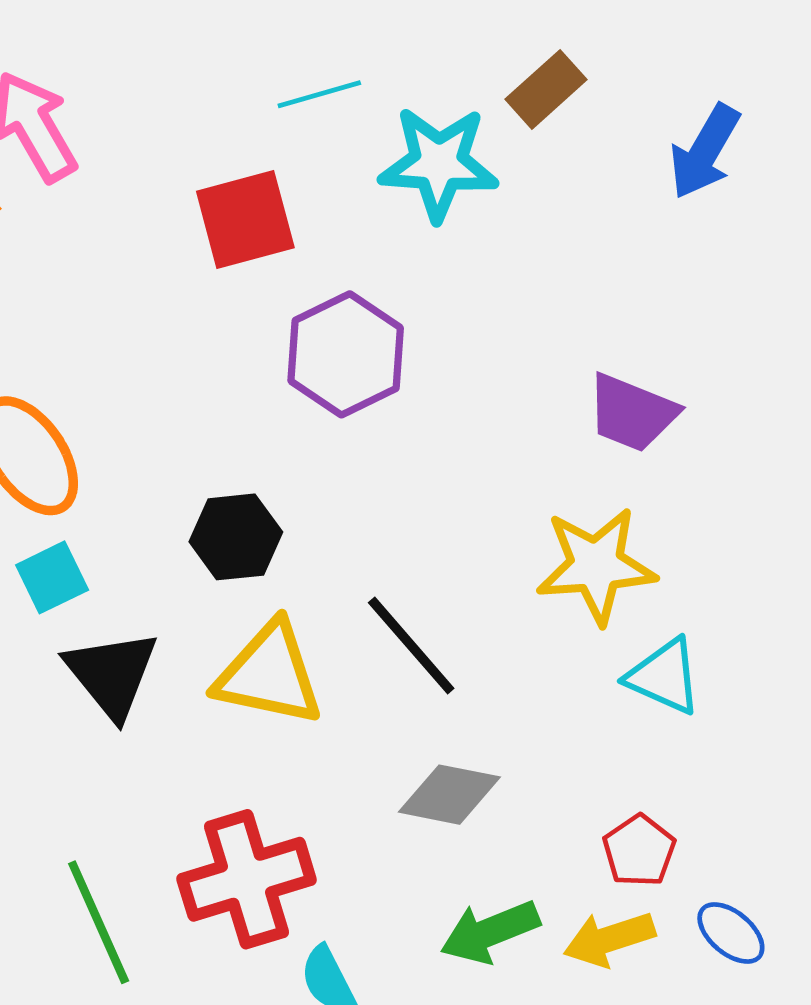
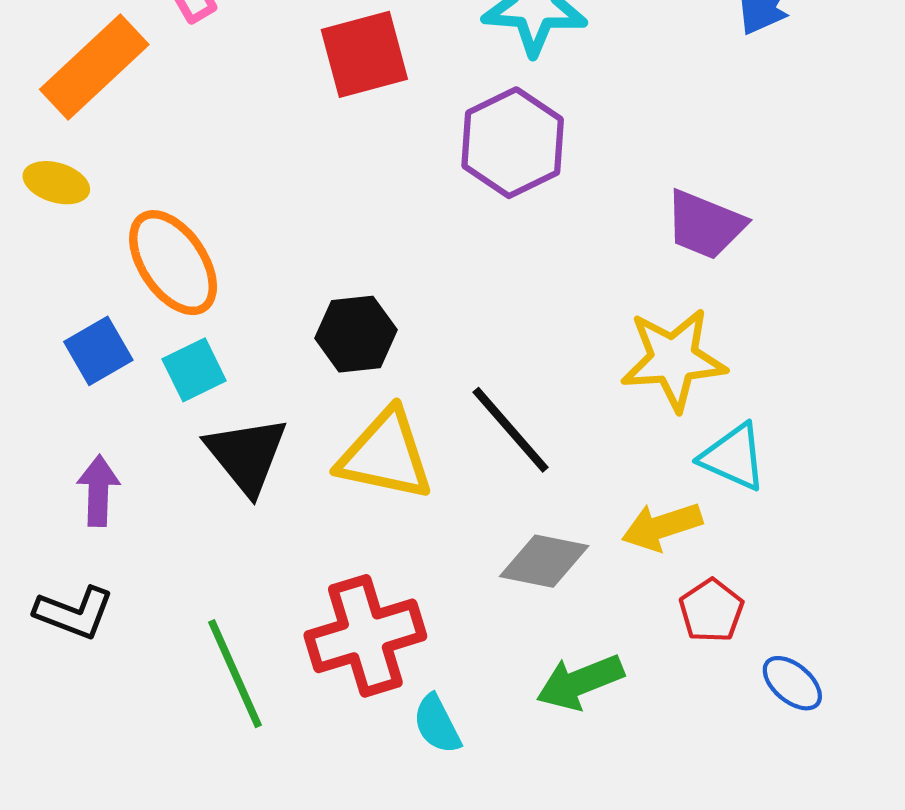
purple hexagon: (346, 354) -> (513, 143), moved
yellow arrow: (609, 939) -> (662, 526), moved

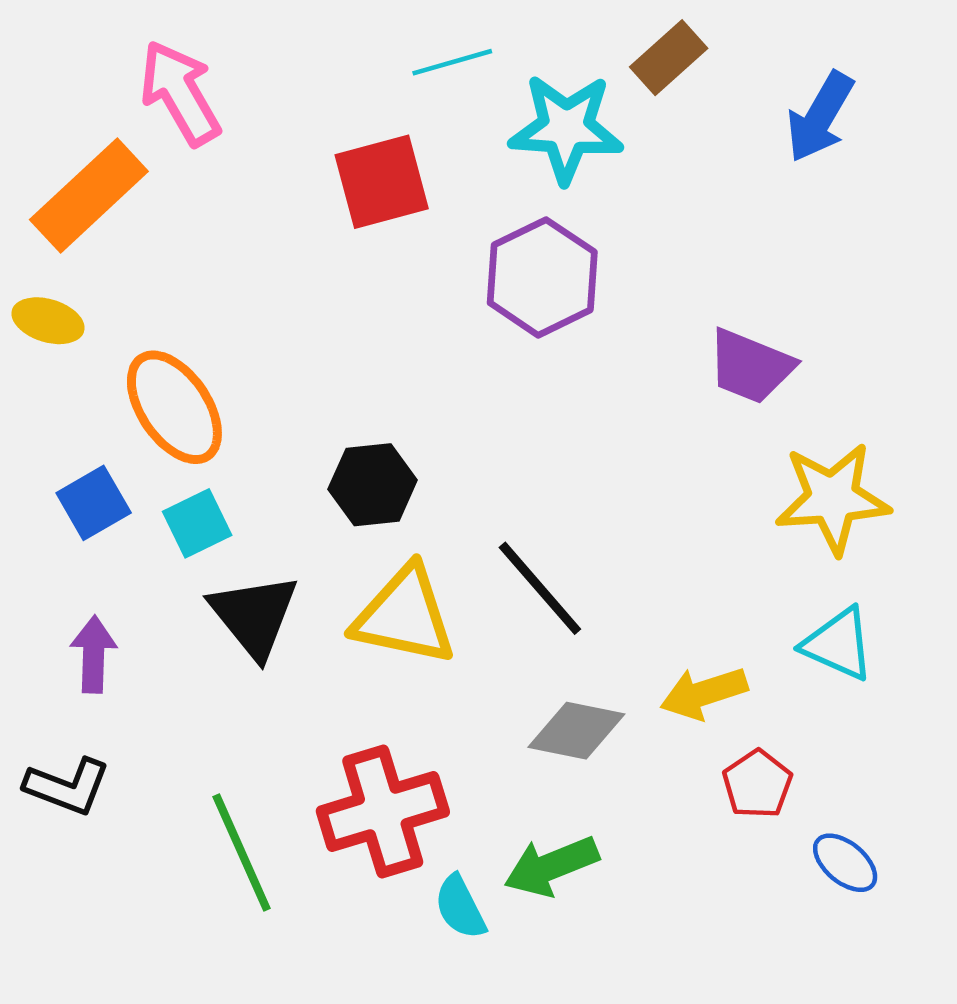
yellow star: (673, 359) -> (833, 498), moved
cyan triangle: (733, 457) -> (838, 644), moved
green arrow: (580, 682) -> (551, 866), moved

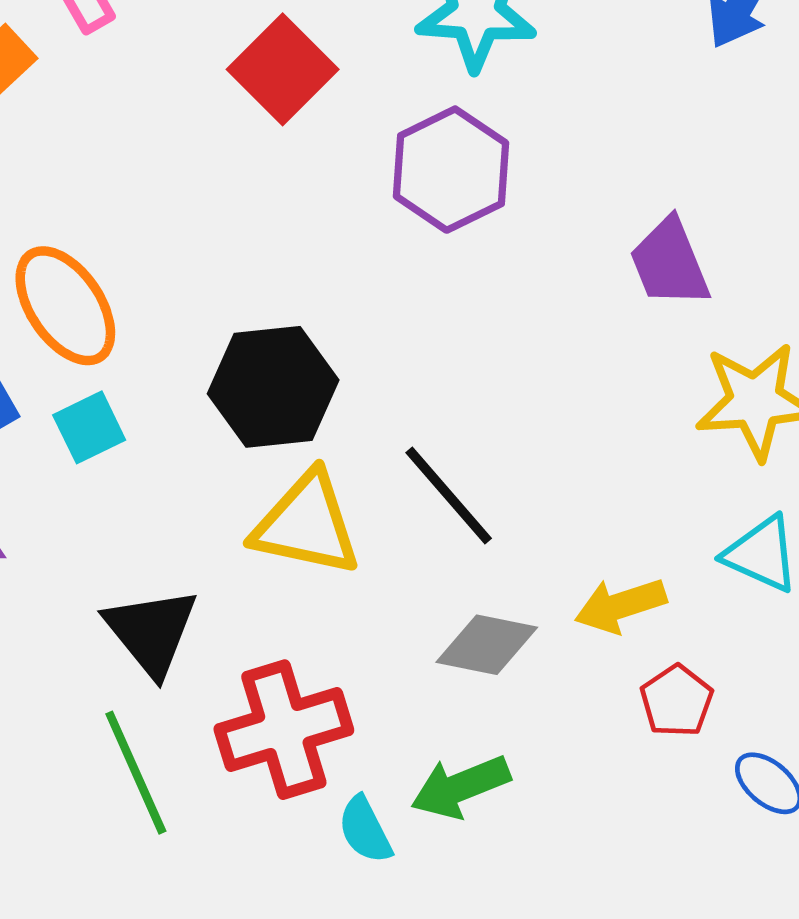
red square: (382, 182) -> (283, 69), turned -30
purple trapezoid: (751, 366) -> (669, 263), turned 46
black hexagon: (373, 485) -> (273, 387), size x1.4
black triangle: (254, 616) -> (151, 632), moved

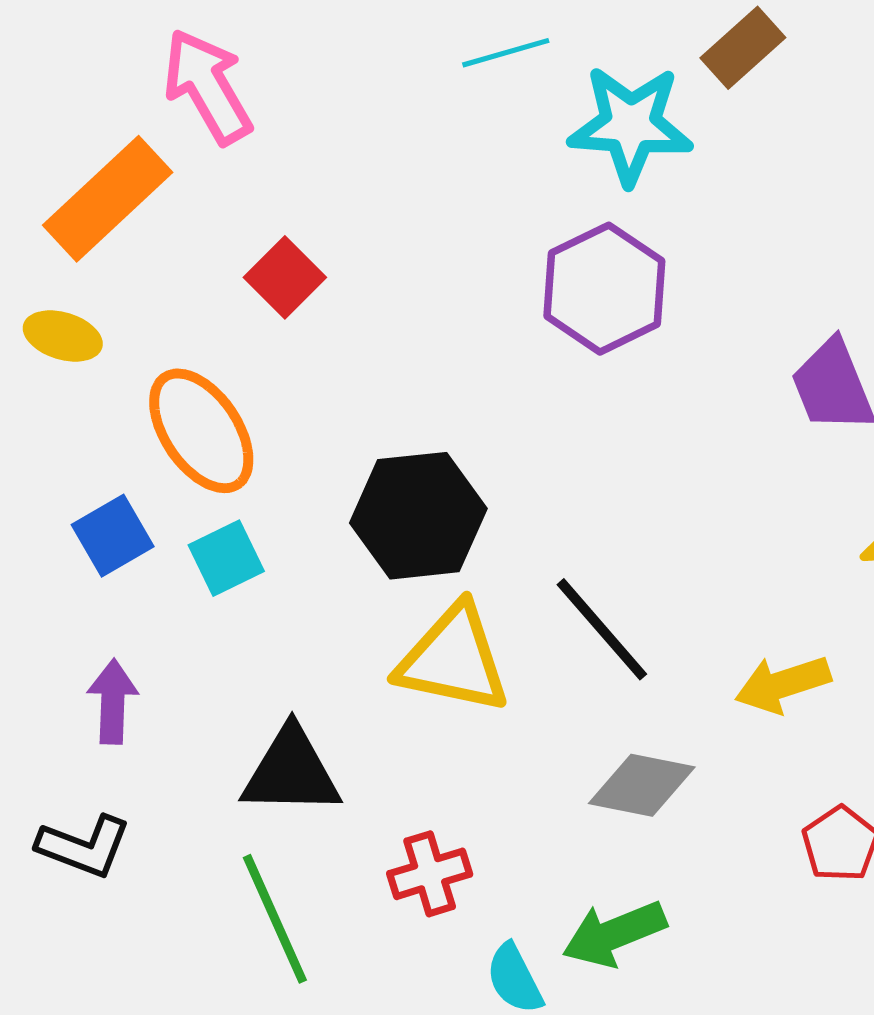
red square: (283, 69) -> (285, 277), moved, size x0.7
yellow arrow: (621, 605) -> (783, 684), moved
black triangle: (151, 632) -> (291, 772), turned -50
red cross: (284, 730) -> (430, 874), size x0.6

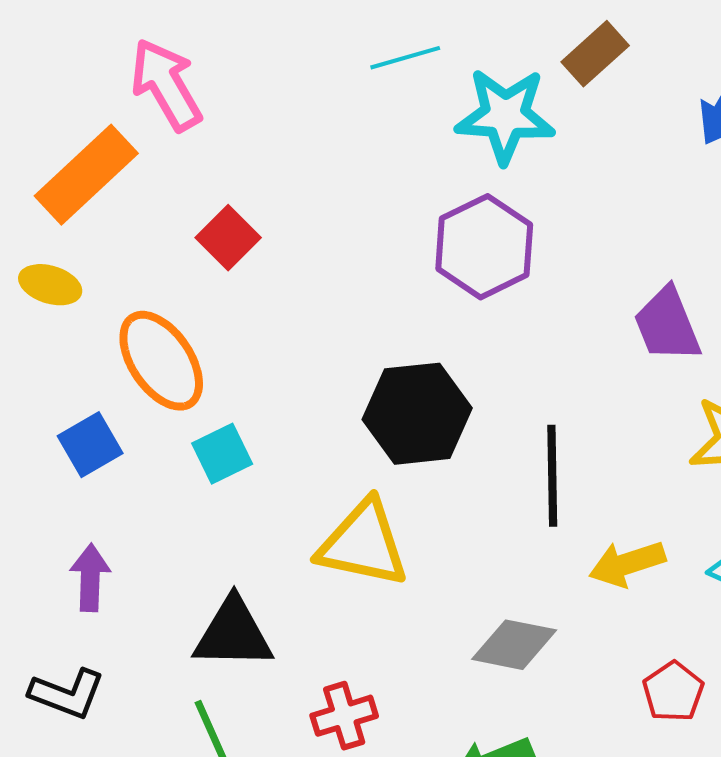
black hexagon: (418, 516) -> (417, 414), moved
cyan square: (226, 558) -> (222, 454), moved
black line: (602, 629) -> (552, 476), moved, turned 40

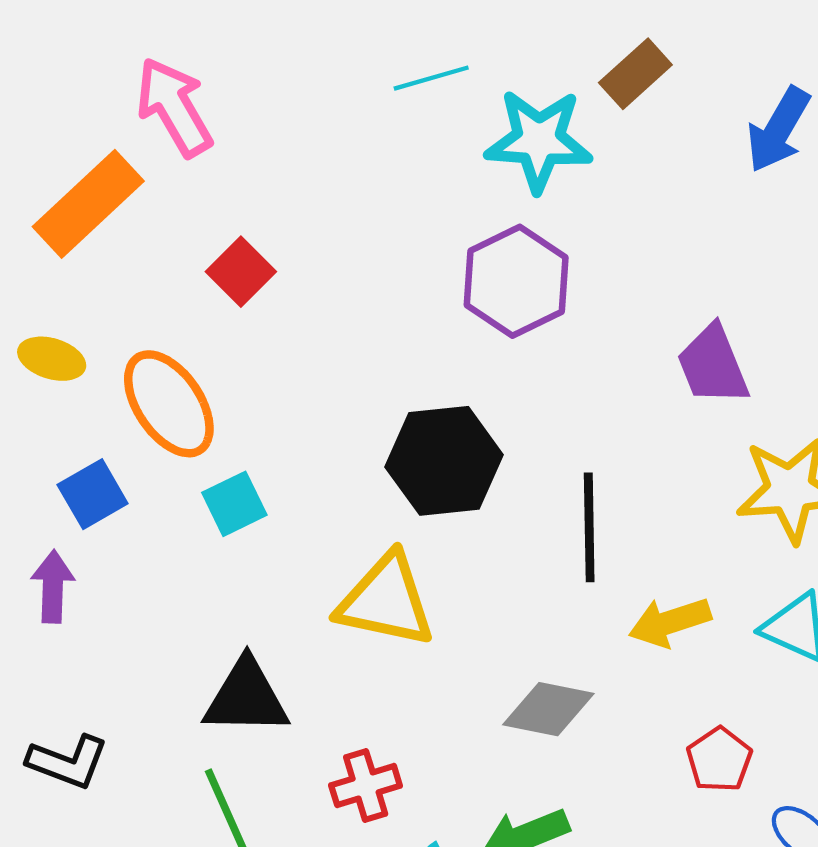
yellow ellipse: (50, 285) -> (52, 359), moved
purple arrow: (90, 578) -> (53, 587), moved

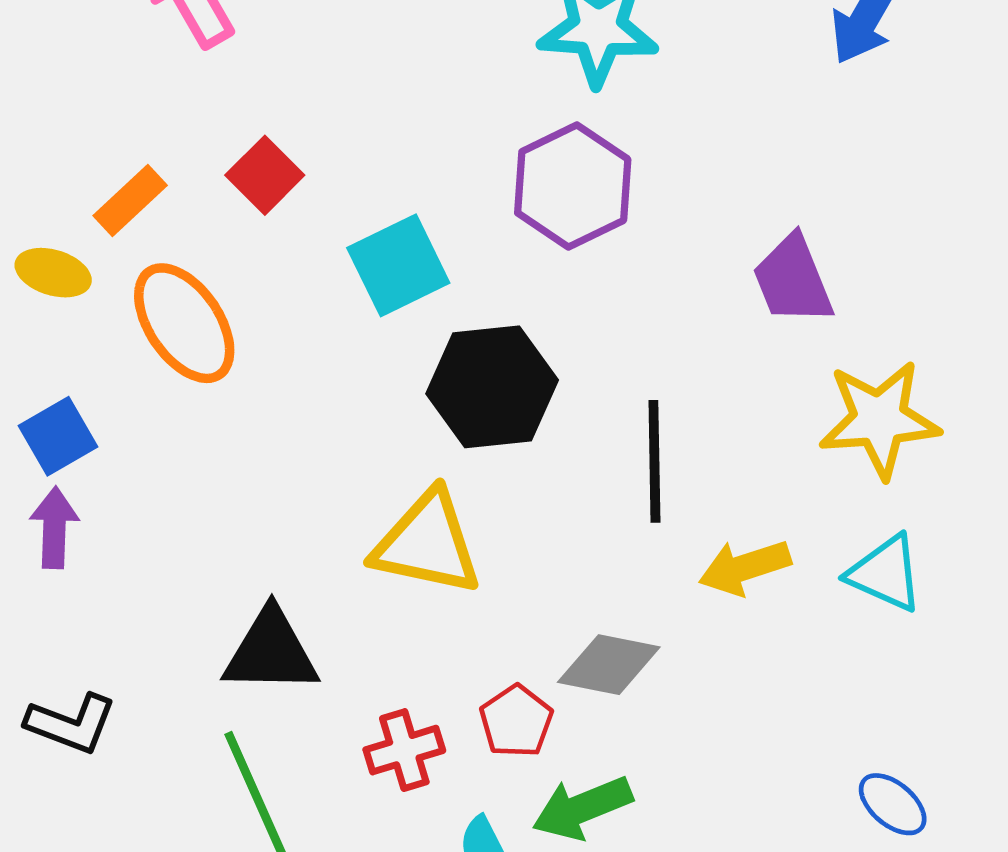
orange rectangle: (88, 204) -> (130, 200), moved, size x0.6
blue square: (93, 494) -> (58, 436), moved
cyan square: (234, 504) -> (398, 265), moved, size x1.4
red pentagon: (719, 760) -> (516, 721), moved

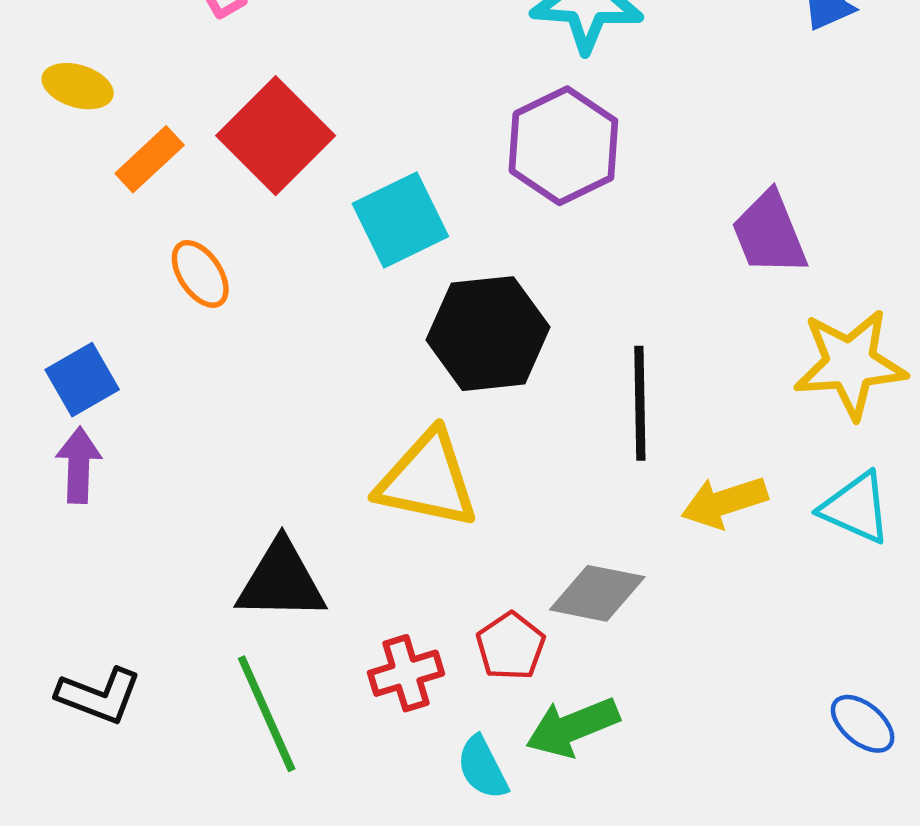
red square: (265, 175) -> (276, 136), size x1.6
yellow ellipse: (53, 273) -> (78, 86), moved
orange ellipse: (184, 323) -> (200, 274), size x0.6
black L-shape: (71, 724) -> (99, 696), moved

